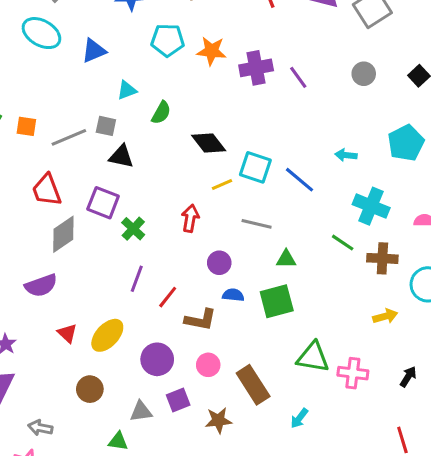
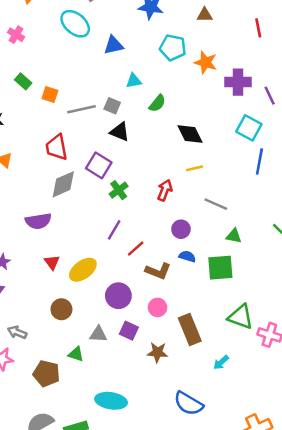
cyan square: (255, 167) -> (249, 128), moved
blue line: (300, 180) -> (259, 162), moved, turned 50
purple square: (178, 400) -> (129, 331), turned 36

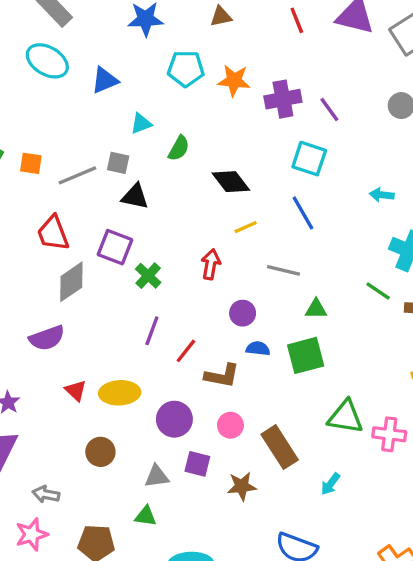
blue line: (259, 162) -> (303, 213), moved, turned -30
yellow ellipse: (83, 270) -> (120, 393), turned 44
green triangle: (76, 354) -> (146, 516), moved

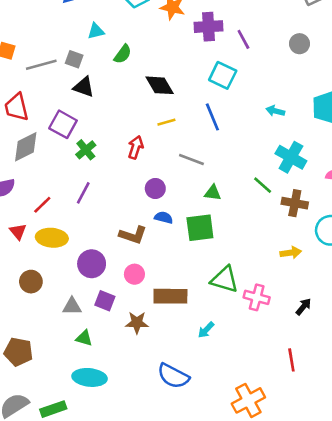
red line: (186, 351) -> (42, 205), moved
brown rectangle: (280, 447) -> (170, 296), turned -64
green triangle: (146, 516) -> (84, 338), moved

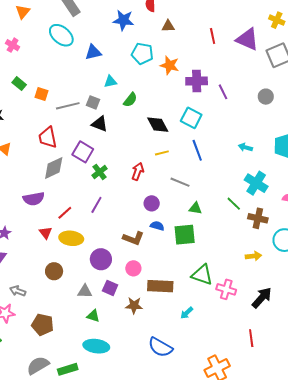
cyan square: (223, 75) -> (191, 118), moved
black arrow: (303, 307) -> (262, 298), size x1.6

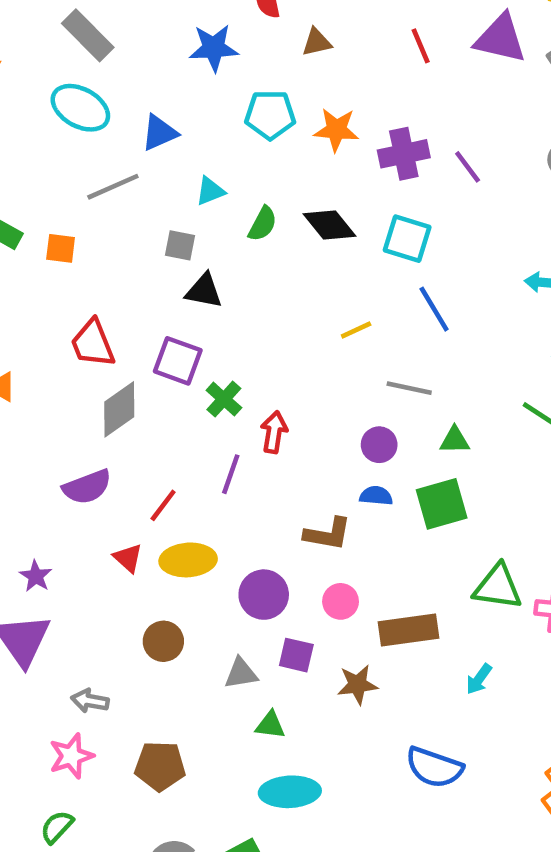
gray line: (68, 106) -> (113, 187), moved
black diamond: (158, 125) -> (330, 225), moved
red arrow: (138, 171) -> (274, 432), moved
purple circle: (152, 203) -> (379, 445), moved

